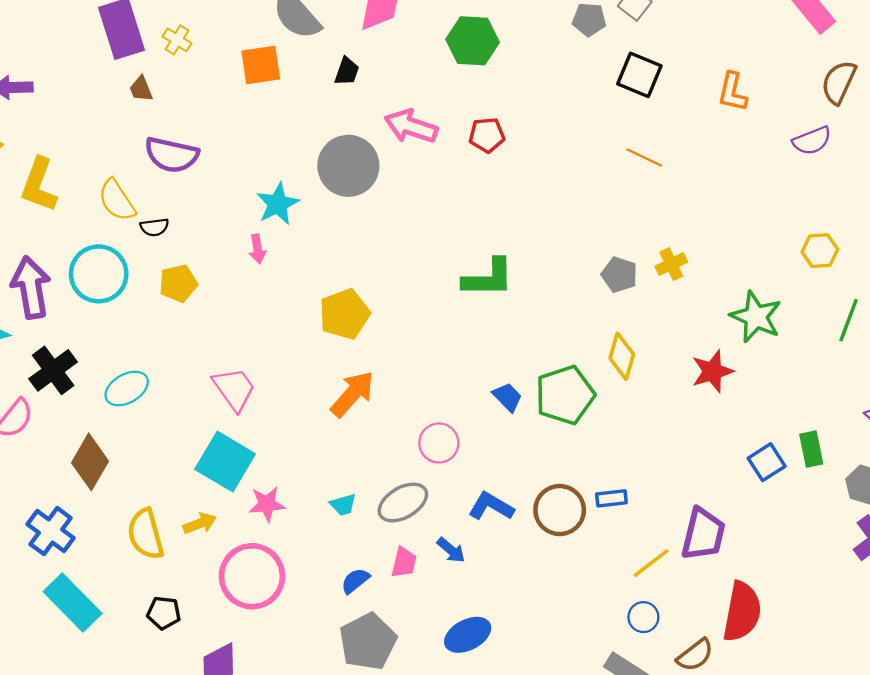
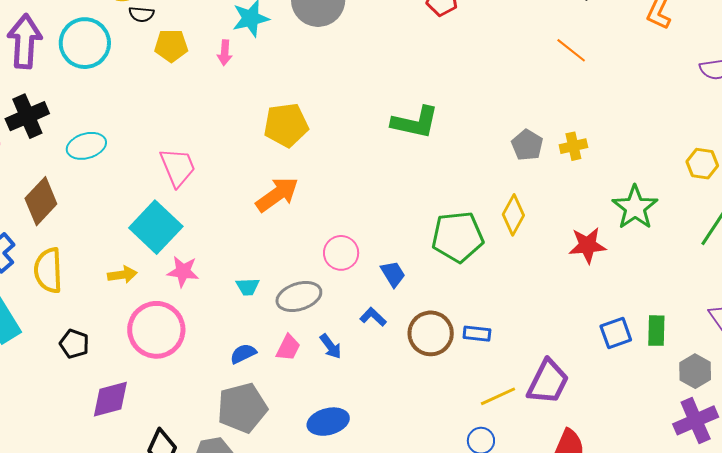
yellow pentagon: (178, 283) -> (171, 46), moved
blue trapezoid: (507, 397) -> (393, 274), moved
blue L-shape: (491, 506) -> (373, 317), size x0.7
yellow semicircle: (146, 534) -> (48, 270), moved

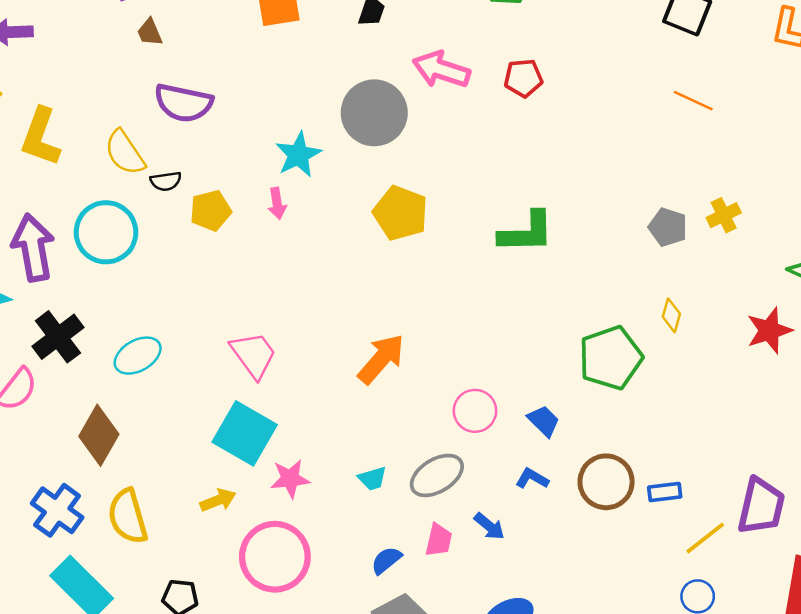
yellow pentagon: (286, 125) -> (400, 213), moved, turned -30
yellow diamond: (513, 215) -> (671, 315), size x0.7
blue rectangle: (477, 334) -> (665, 492), moved

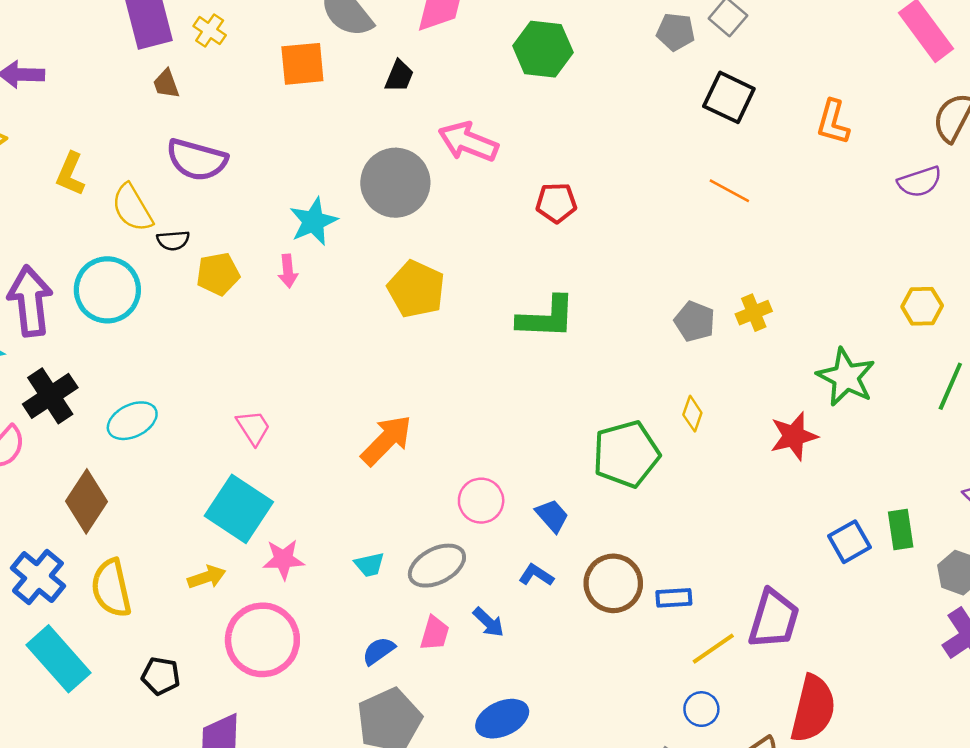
red pentagon: (523, 78) -> (556, 203), moved
yellow L-shape: (41, 137) -> (70, 174), moved, size x0.7
pink trapezoid: (253, 355) -> (253, 428), size x0.7

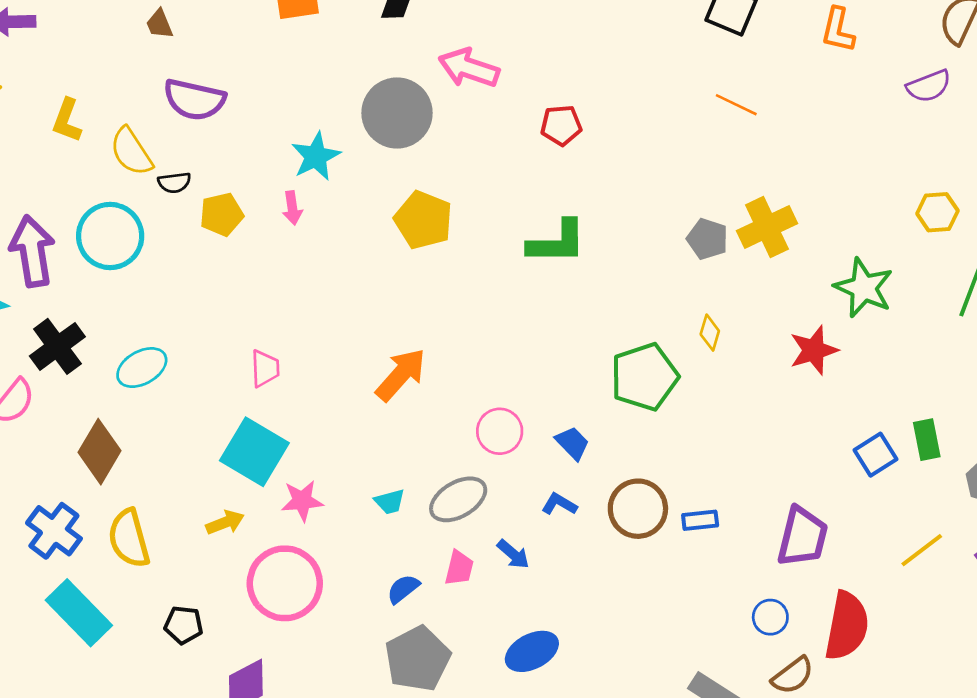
yellow cross: (754, 313) -> (767, 227), size x1.6
pink trapezoid: (253, 428) -> (265, 368), turned 33
yellow line: (713, 649) -> (922, 550), moved
blue circle: (701, 709) -> (770, 617), moved

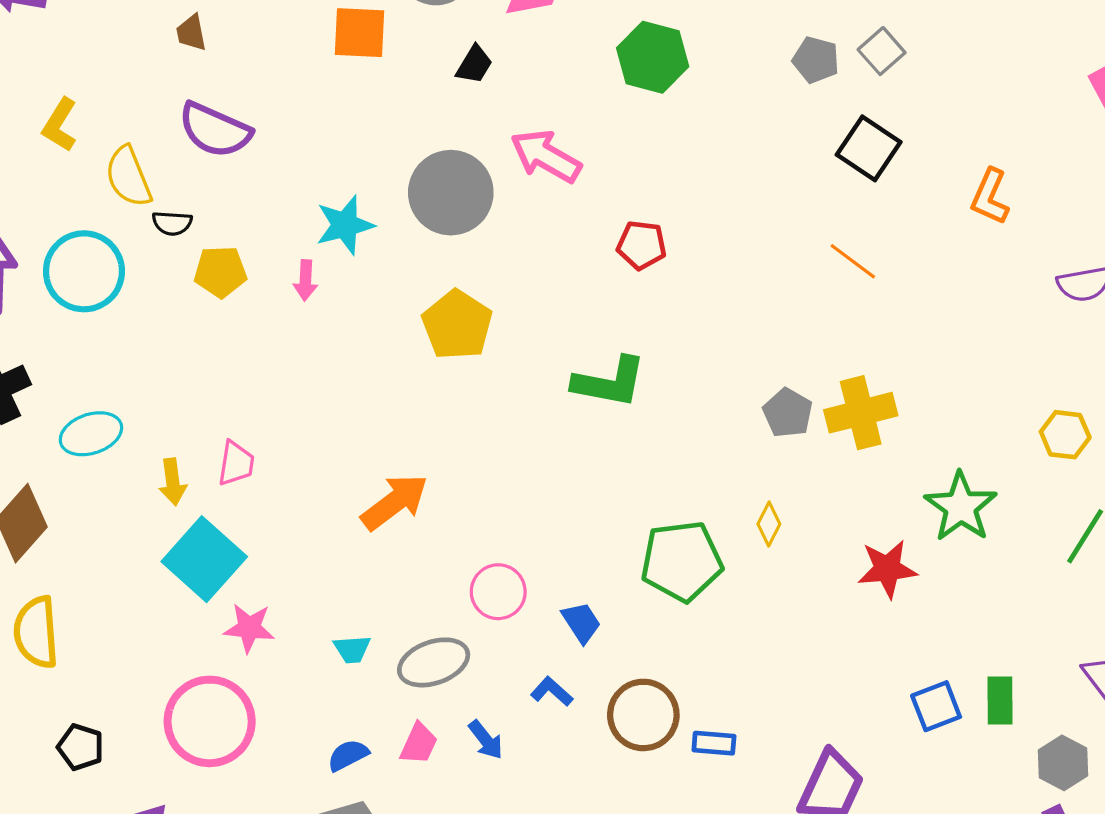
yellow arrow: (225, 522) -> (173, 482), moved, turned 93

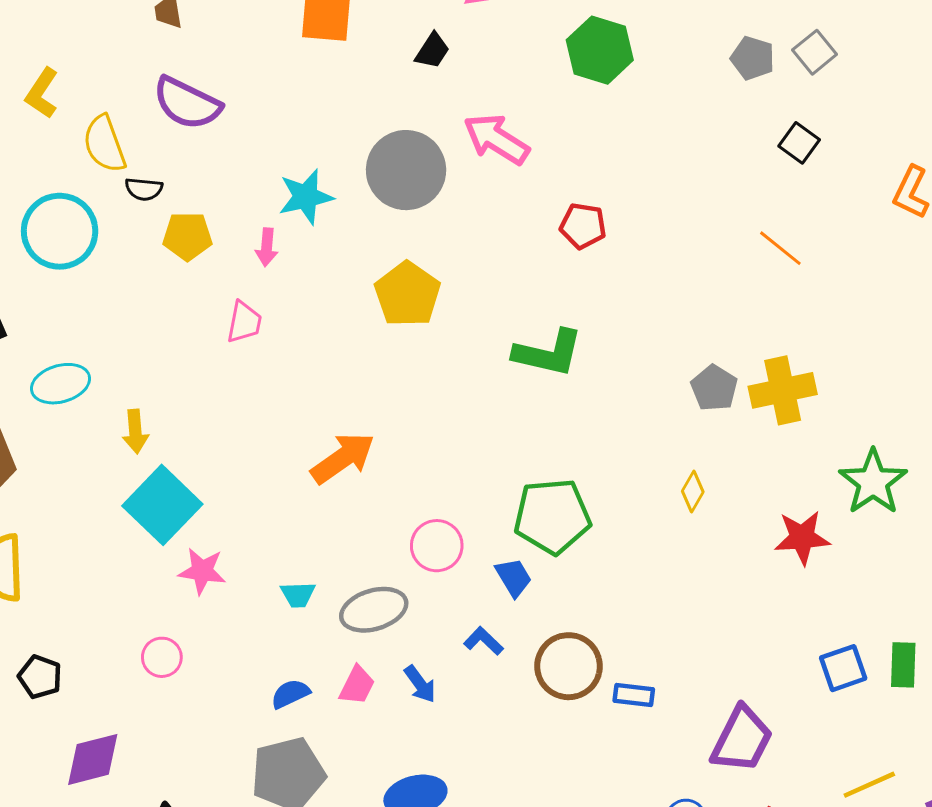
black square: (869, 148) -> (799, 143), size x0.7
pink trapezoid: (236, 463) -> (244, 322), moved
green pentagon: (682, 561) -> (552, 516), moved
pink circle: (210, 721) -> (162, 657), size x0.5

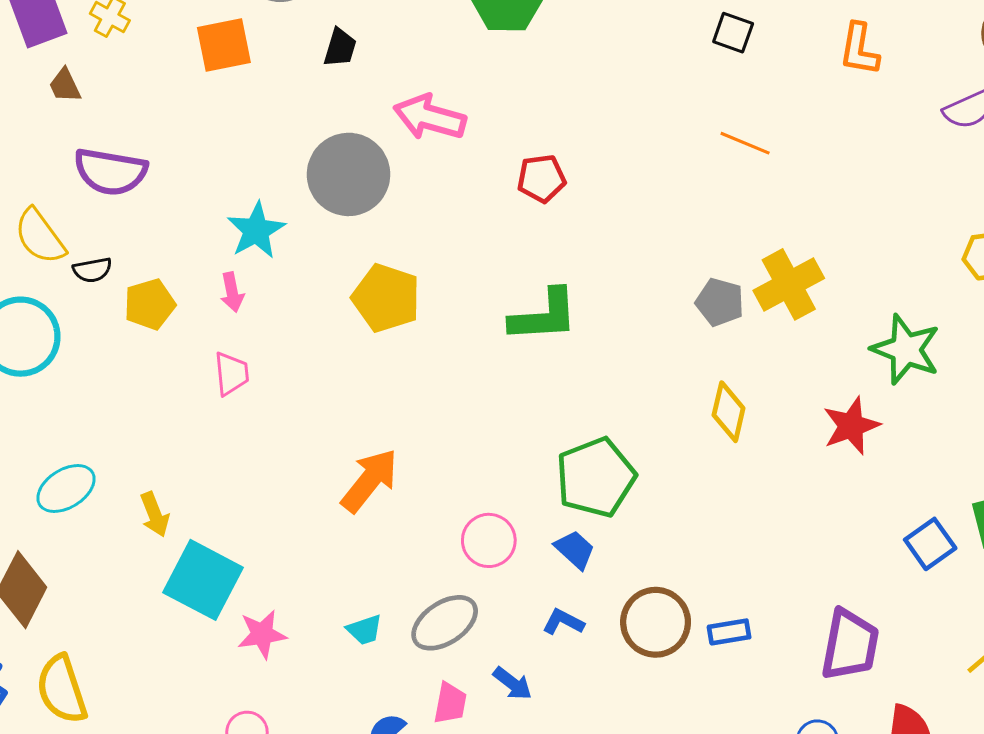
yellow diamond: (693, 492) -> (729, 412), size x1.4

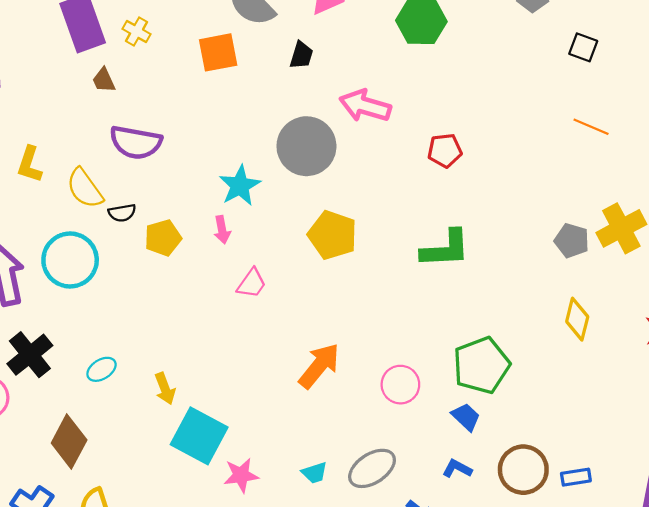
pink trapezoid: (231, 374) -> (252, 283), moved, turned 40
cyan ellipse: (66, 489) -> (102, 369), size x0.7
pink circle: (489, 540) -> (400, 385), moved

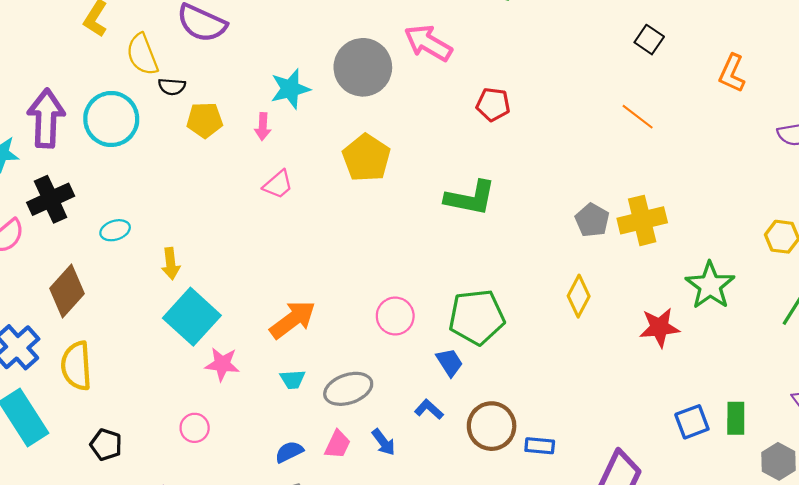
orange arrow: (319, 366) -> (293, 320), moved

